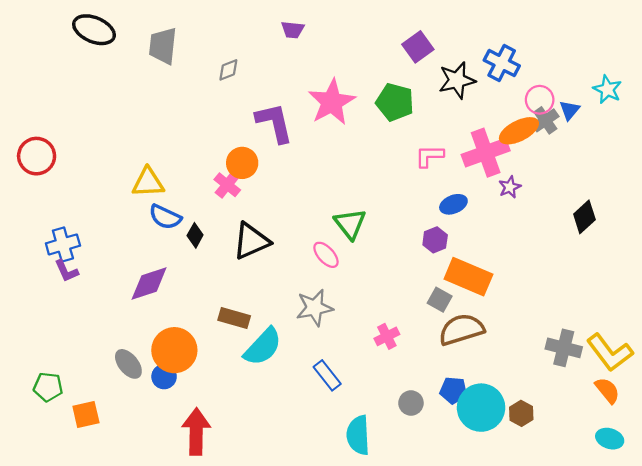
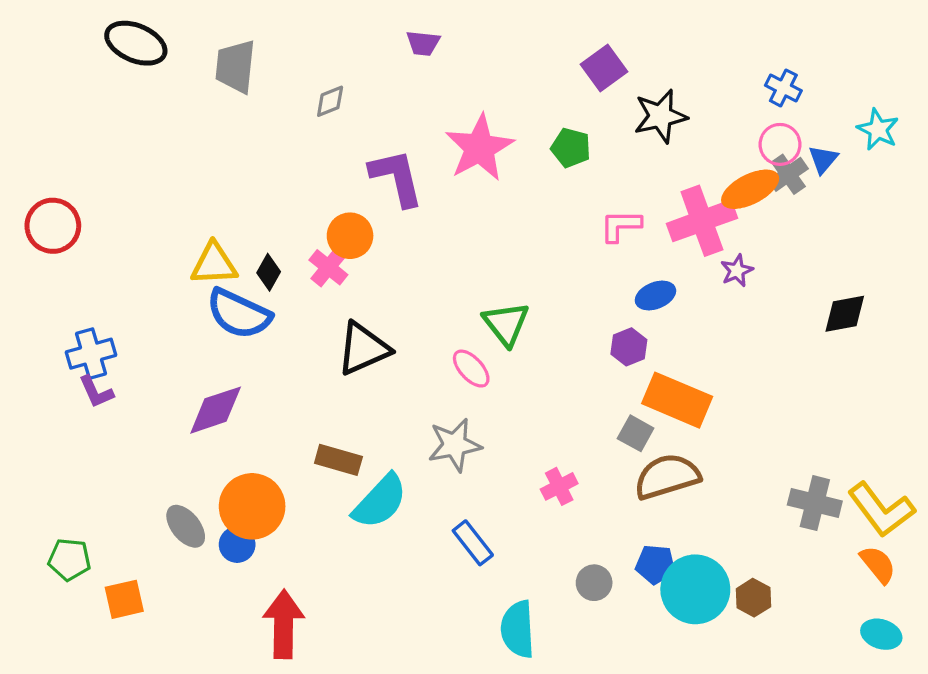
blue cross: (502, 63) -> (783, 88), moved, size x0.7
green pentagon: (395, 102) -> (571, 148), size x0.7
blue semicircle: (165, 217) -> (239, 314), size x1.4
black diamond: (584, 217) -> (845, 314), turned 32
black diamond: (195, 235) -> (269, 272), moved

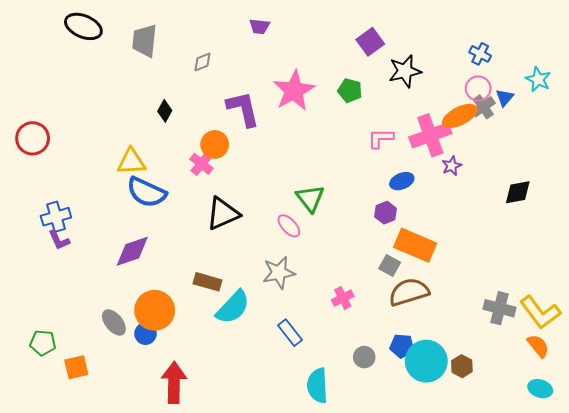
black diamond: (269, 272) -> (165, 111), moved

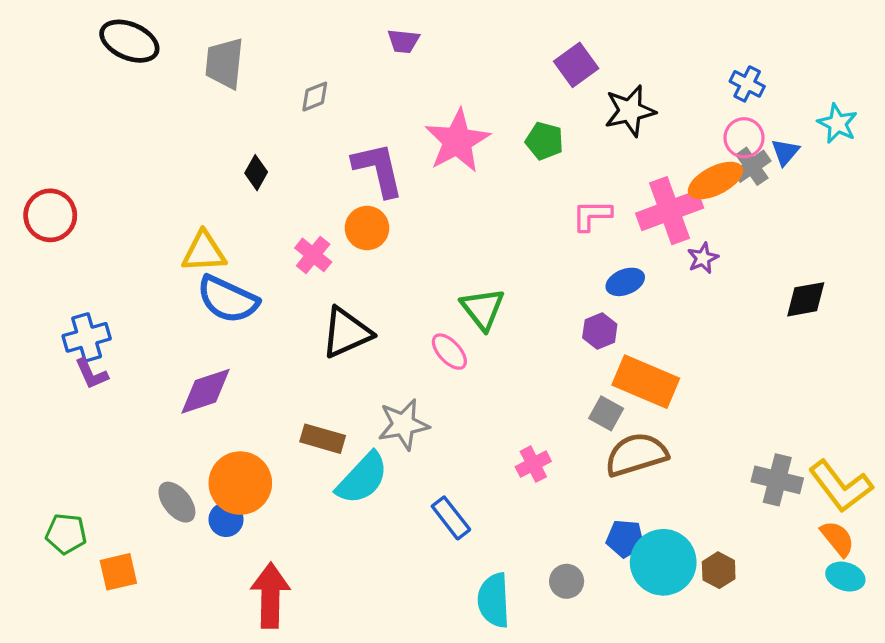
orange circle: (215, 144) -> (367, 228), moved
gray star: (279, 273) -> (403, 424), moved
gray circle: (364, 357) -> (567, 581), moved
cyan ellipse: (540, 389) -> (845, 577), moved

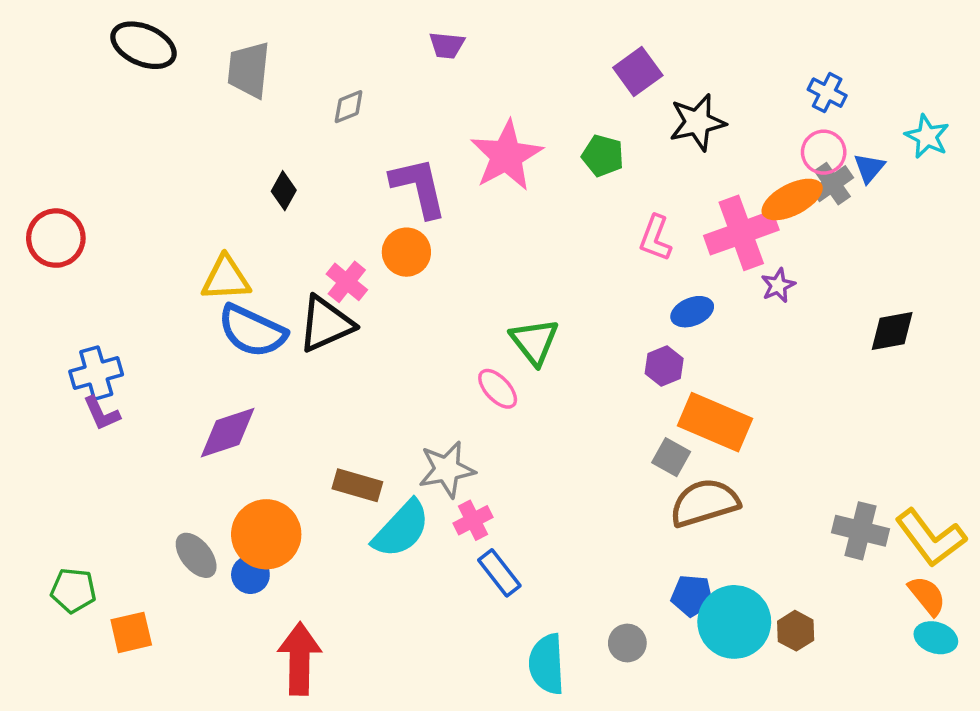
pink L-shape: (592, 215) -> (655, 238), turned -69
black triangle: (346, 333) -> (326, 324), moved
pink cross: (533, 464) -> (473, 520), moved

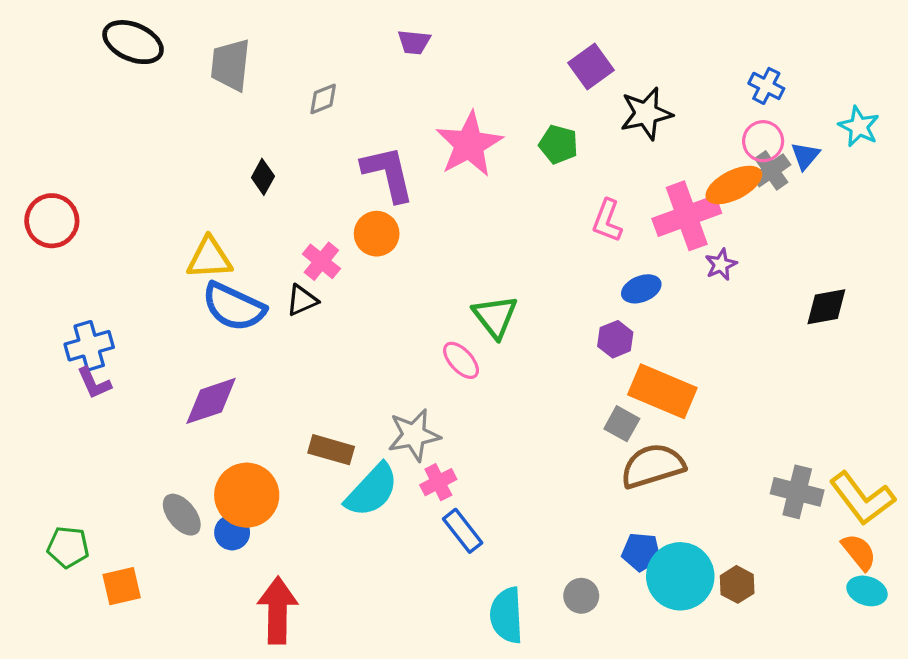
black triangle: (326, 324) -> (302, 300), size x0.6

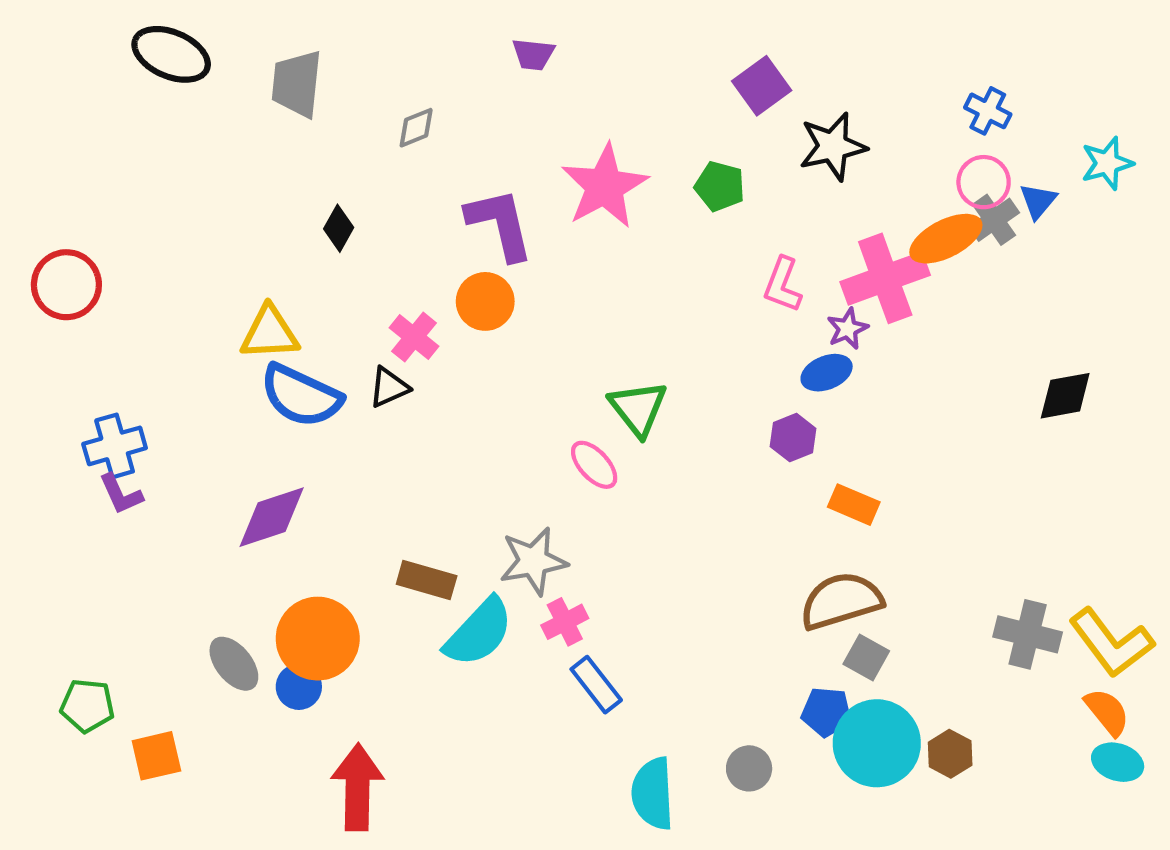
cyan star: (859, 127) -> (1107, 163), turned 30
purple star: (721, 265) -> (847, 329), moved
orange rectangle: (662, 391) -> (854, 505), size x0.6
gray square: (622, 424) -> (866, 657), moved

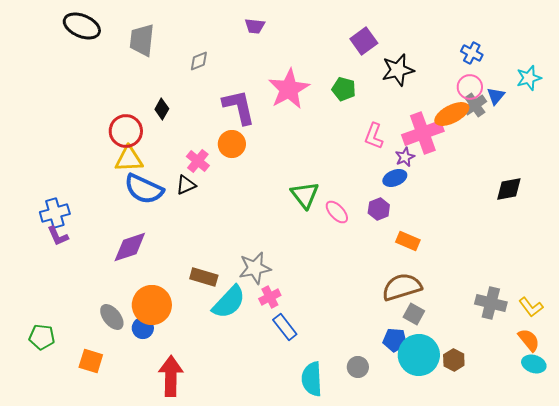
red circle: (66, 285) -> (126, 131), moved
pink ellipse: (594, 465) -> (337, 212), moved
yellow L-shape: (1111, 643) -> (531, 307), size x0.6
orange square: (156, 756) -> (91, 361), moved, turned 30

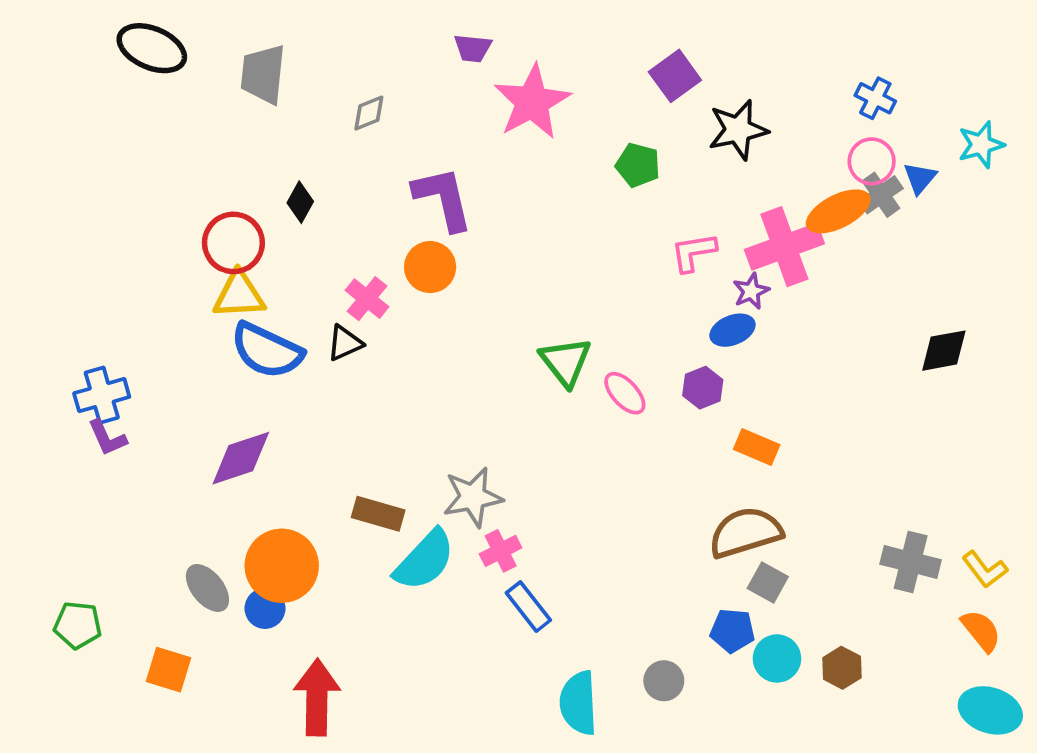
pink star: (289, 89) -> (532, 102), moved
pink L-shape: (374, 136) -> (694, 252), turned 60
cyan circle: (419, 355) -> (777, 658), size x0.6
cyan ellipse: (534, 364) -> (990, 710), moved, size x1.4

